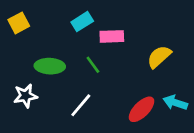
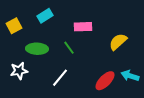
cyan rectangle: (82, 22) -> (45, 16), moved
yellow square: (19, 23) -> (14, 26), moved

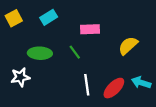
yellow square: (14, 26) -> (14, 18), moved
white line: (60, 78) -> (87, 85), moved, turned -48

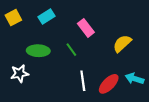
pink rectangle: (90, 29) -> (86, 28), turned 54

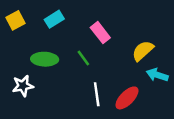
cyan arrow: (135, 79) -> (157, 75), moved

